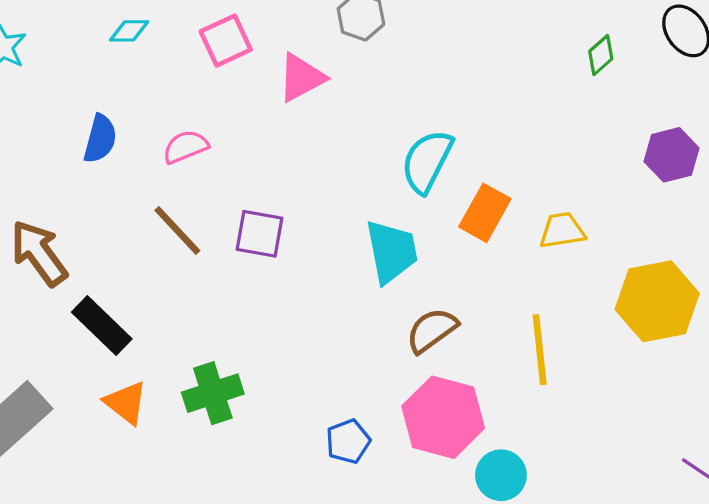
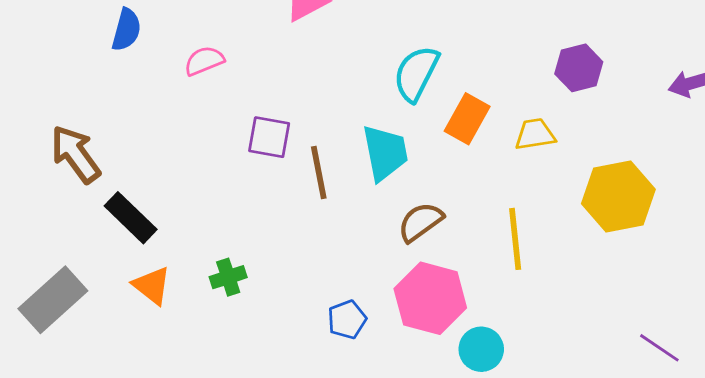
blue semicircle: (100, 139) -> (126, 30), moved
purple hexagon: (672, 155) -> (579, 68), moved
brown line: (177, 231) -> (319, 172), moved, turned 32
green cross: (213, 393) -> (228, 277), size x0.7

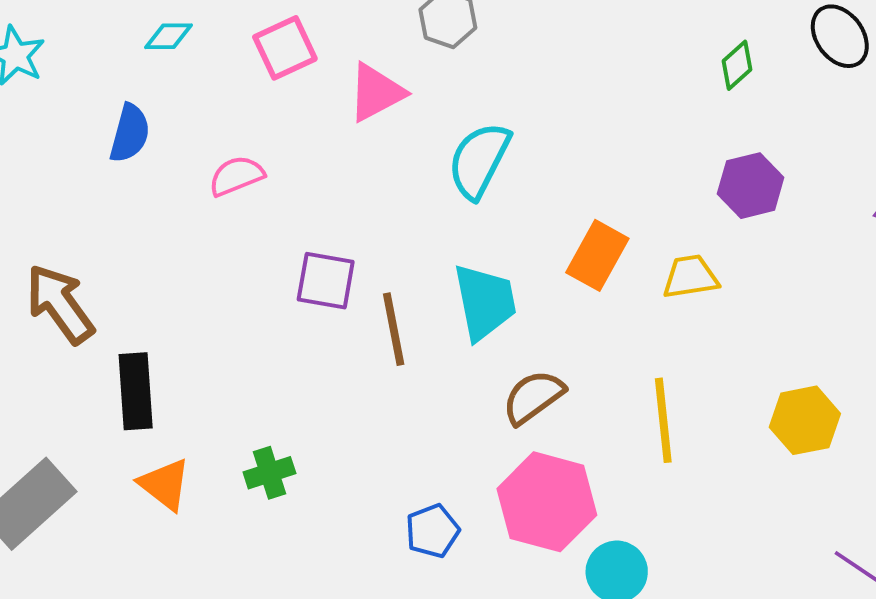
cyan semicircle: (416, 74) -> (479, 160), moved
yellow hexagon: (618, 197) -> (805, 420), moved, size x0.7
black rectangle: (131, 218) -> (136, 391), turned 42

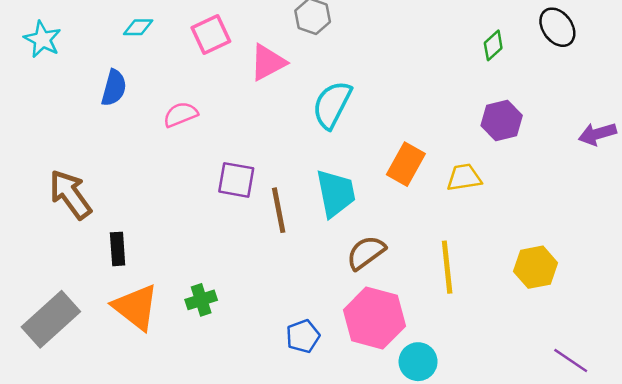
black rectangle: (136, 391) -> (118, 249), size x0.7
orange triangle: (165, 484) -> (136, 307), size x1.4

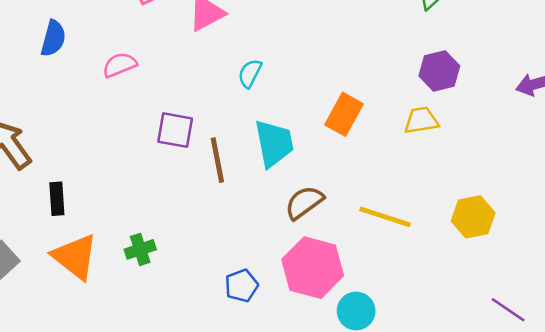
cyan semicircle: (332, 105) -> (250, 73), moved, size x0.6
yellow trapezoid: (464, 177) -> (421, 120), moved
yellow line: (447, 267) -> (385, 217), turned -66

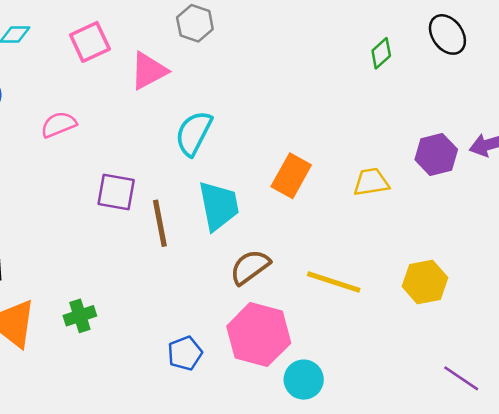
purple hexagon: (439, 71) -> (436, 155), moved
cyan semicircle: (250, 73) -> (194, 133), size x1.5

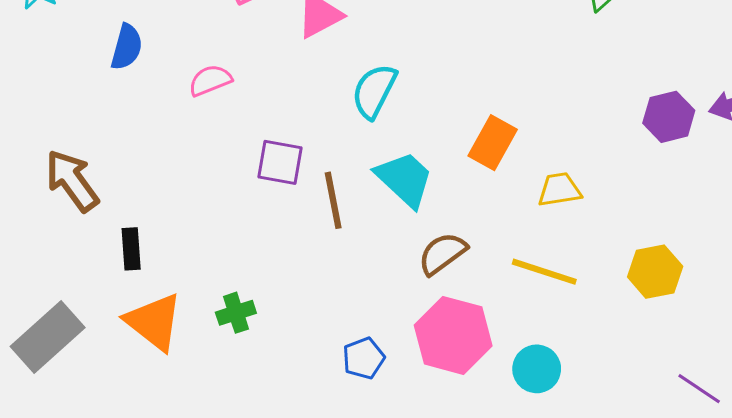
yellow trapezoid: (371, 182) -> (559, 190), moved
cyan trapezoid: (219, 206) -> (405, 179), turned -36
cyan circle: (304, 380) -> (537, 369), moved

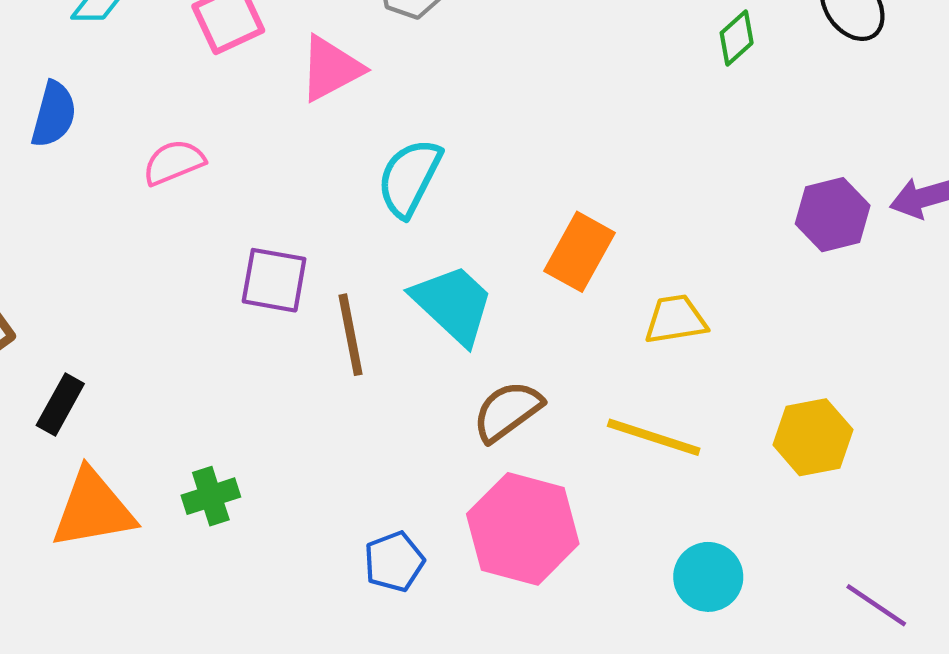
black rectangle: (131, 249) -> (60, 405), turned 33
orange triangle: (154, 322) -> (93, 509), turned -48
cyan circle: (537, 369) -> (708, 577), moved

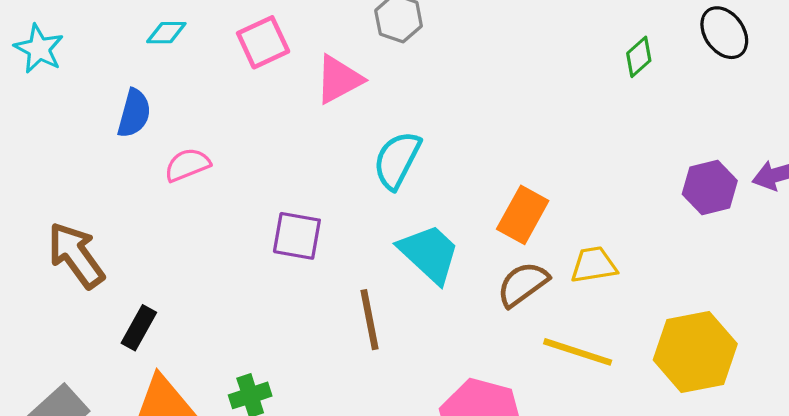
pink semicircle: (174, 162) -> (187, 165), moved
brown line: (350, 335) -> (370, 320), moved
brown semicircle: (508, 411) -> (523, 284), moved
yellow hexagon: (813, 437) -> (695, 352), size x1.4

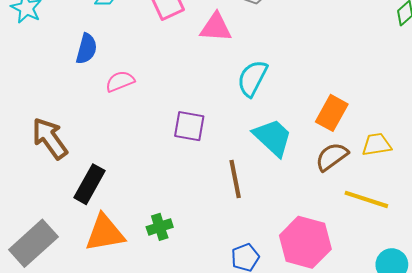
pink triangle: (339, 79) -> (216, 27), turned 32
black rectangle: (139, 328) -> (89, 184), size x1.4

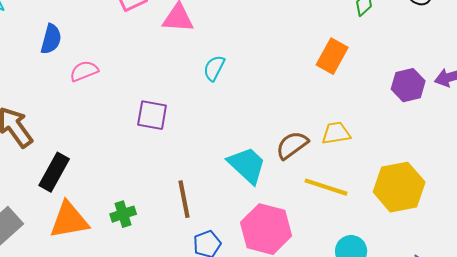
cyan semicircle: (252, 78) -> (214, 68), size x0.7
orange rectangle: (332, 113) -> (332, 56), moved
cyan trapezoid: (273, 137) -> (247, 165), moved
brown line: (235, 179) -> (184, 199), moved

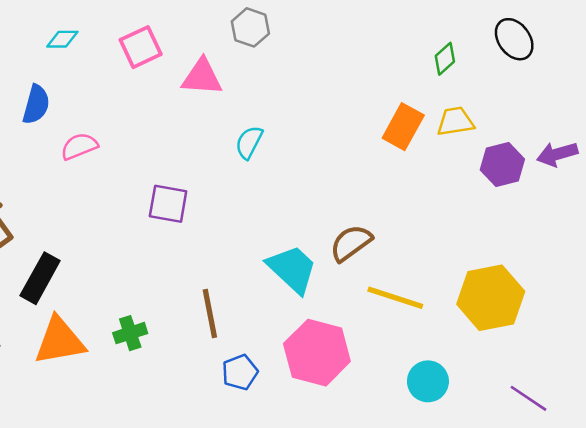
yellow trapezoid: (336, 133) -> (455, 121), moved

